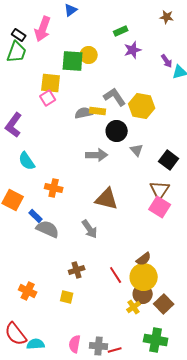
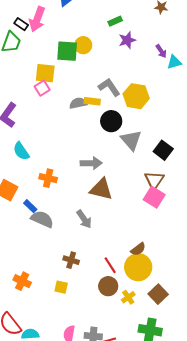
black rectangle: (19, 35) -> (21, 24), moved
gray triangle: (137, 150) -> (131, 140), size x1.6
gray arrow: (97, 155) -> (91, 163), moved
brown cross: (77, 270) -> (71, 260), turned 35
brown circle: (143, 294) -> (108, 286), moved

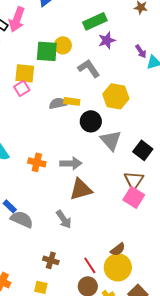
green rectangle: (115, 21) -> (95, 21), size x1.6
gray L-shape: (109, 87) -> (89, 68), moved
orange cross: (48, 178) -> (37, 162), moved
brown triangle: (101, 189) -> (81, 189), turned -30

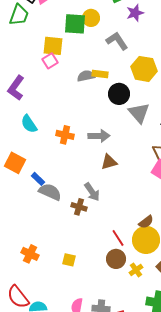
brown triangle: (81, 189) -> (109, 162), size x0.7
brown cross: (51, 260) -> (79, 207), moved

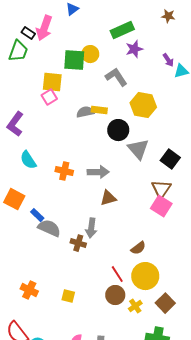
gray arrow: (92, 192) -> (91, 228), turned 42
brown semicircle: (146, 222) -> (138, 248), moved

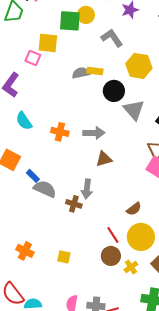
pink square: (49, 97) -> (33, 58), moved, turned -35

